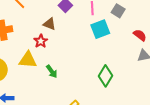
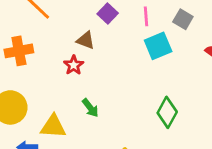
yellow triangle: (28, 60) -> (53, 126), moved

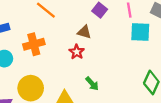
cyan square: (158, 46) -> (140, 32), turned 30

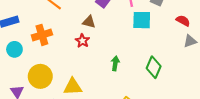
green arrow: (92, 84) -> (115, 63), moved, turned -128

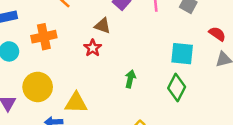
cyan square: (142, 20) -> (182, 54), moved

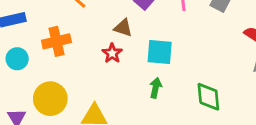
cyan square: (182, 54) -> (160, 52), moved
green diamond: (177, 87) -> (208, 97), turned -32

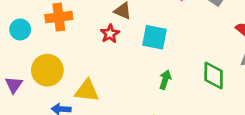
green arrow: (156, 88) -> (165, 80), moved
green diamond: (208, 97) -> (214, 75), moved

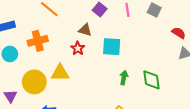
green diamond: (214, 75) -> (152, 80), moved
yellow triangle: (87, 91) -> (60, 73), moved

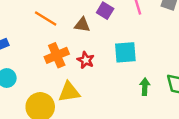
brown triangle: (85, 30) -> (82, 25), moved
orange cross: (38, 41) -> (57, 55), moved

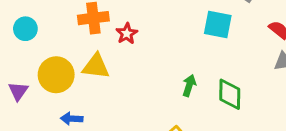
cyan square: (125, 52) -> (218, 24), moved

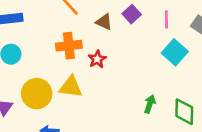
cyan square: (218, 24) -> (175, 52), turned 30

